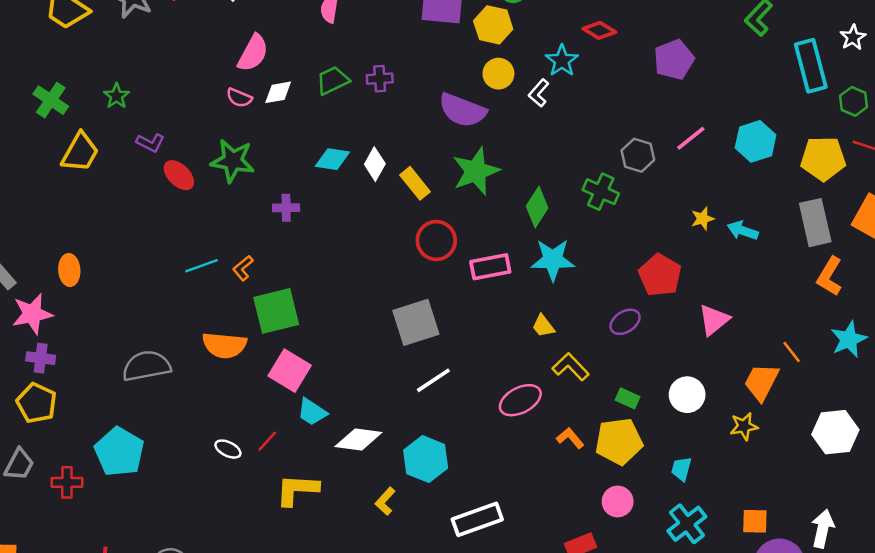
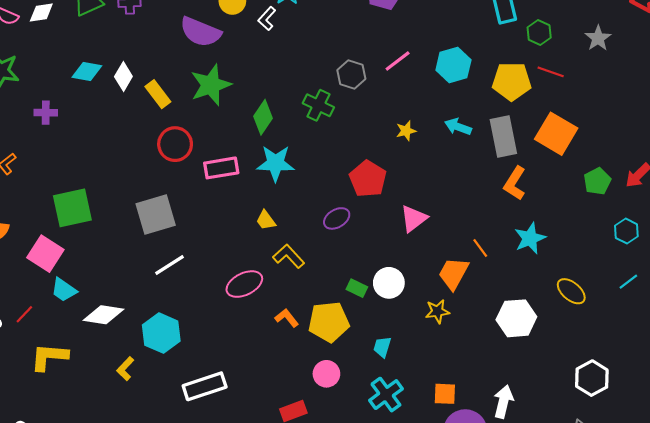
cyan arrow: (743, 231) -> (458, 127), moved
green square: (276, 311) -> (72, 208), moved
green rectangle: (628, 398) -> (357, 288), moved

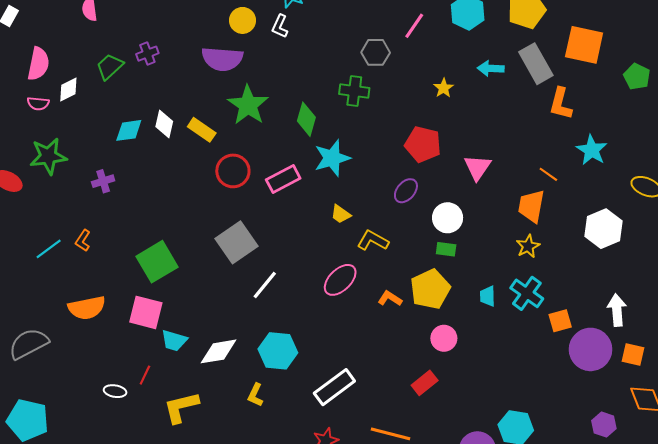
white circle: (389, 283) -> (448, 218), moved
cyan cross: (386, 395) -> (527, 293), moved

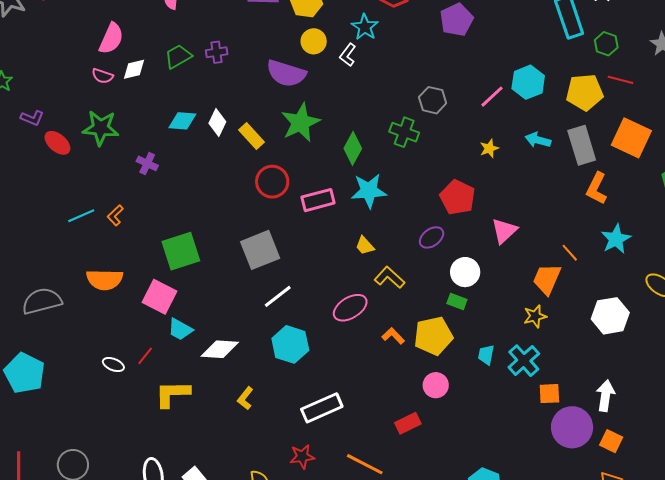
pink line: (414, 26) -> (492, 97), moved
purple cross: (103, 181) -> (147, 163), turned 30
cyan hexagon: (278, 351) -> (290, 344), moved

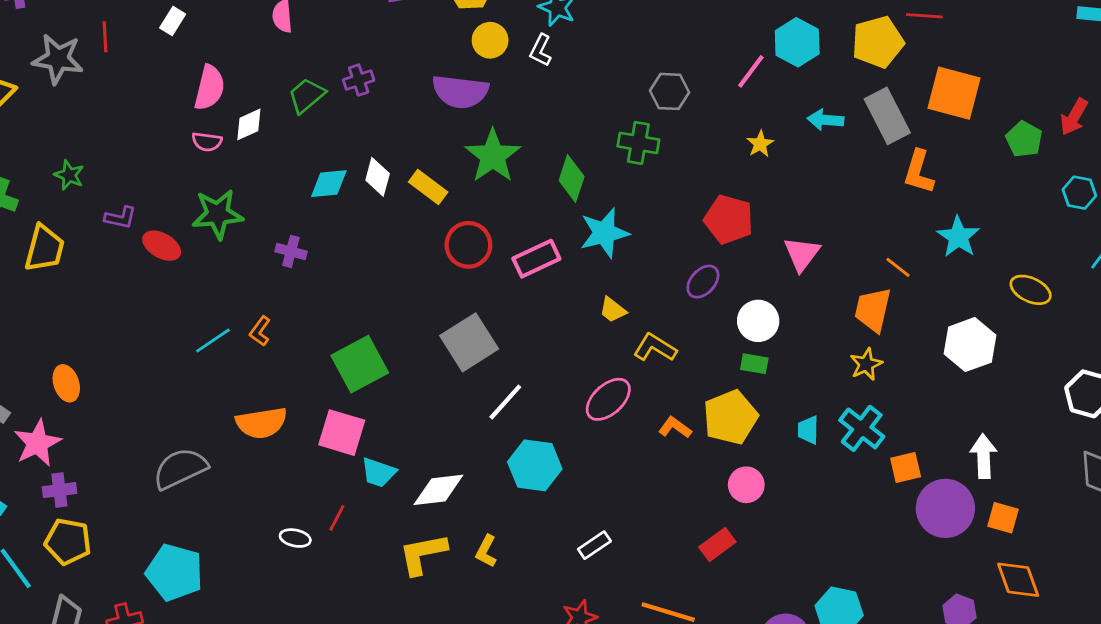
yellow L-shape: (172, 394) -> (423, 554), moved
white rectangle: (322, 408) -> (594, 545), size x0.6

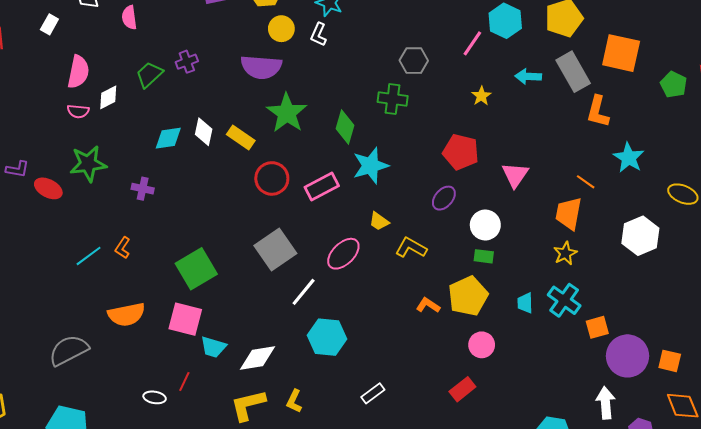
pink ellipse: (608, 399) -> (343, 254), moved
white arrow: (984, 456) -> (606, 403), moved

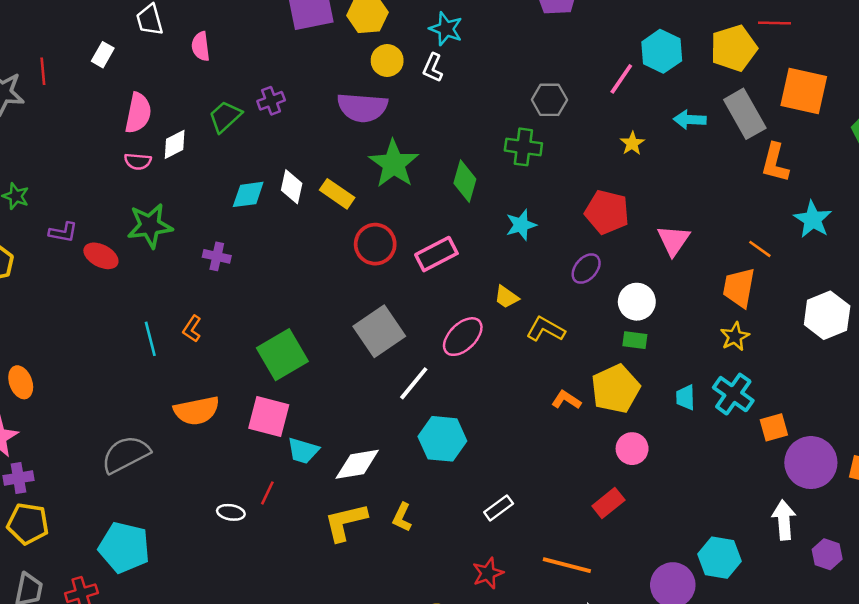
cyan star: (371, 166) -> (521, 225), moved, size x0.7
cyan line: (89, 256) -> (150, 339), turned -68

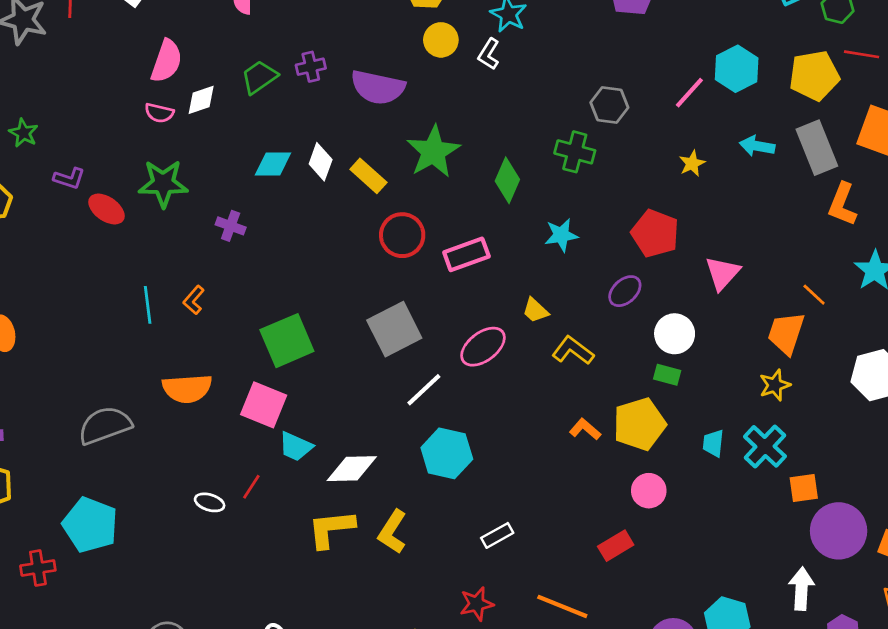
purple semicircle: (362, 107) -> (378, 87), moved
yellow L-shape: (402, 517) -> (392, 532), size x1.4

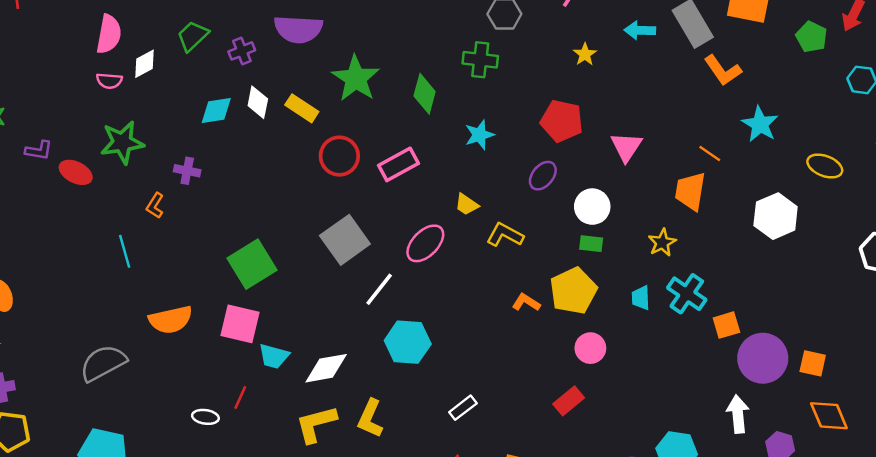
purple cross: (311, 67) -> (242, 51), moved
orange L-shape: (842, 204) -> (723, 70), turned -48
orange L-shape: (194, 300) -> (155, 206), moved
yellow star: (775, 385) -> (662, 243), moved

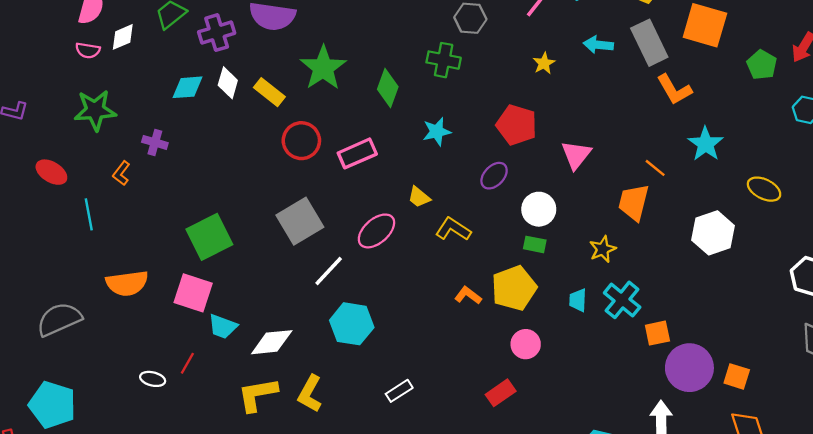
purple cross: (242, 51) -> (217, 33), size x1.4
red ellipse: (76, 172) -> (51, 172), moved

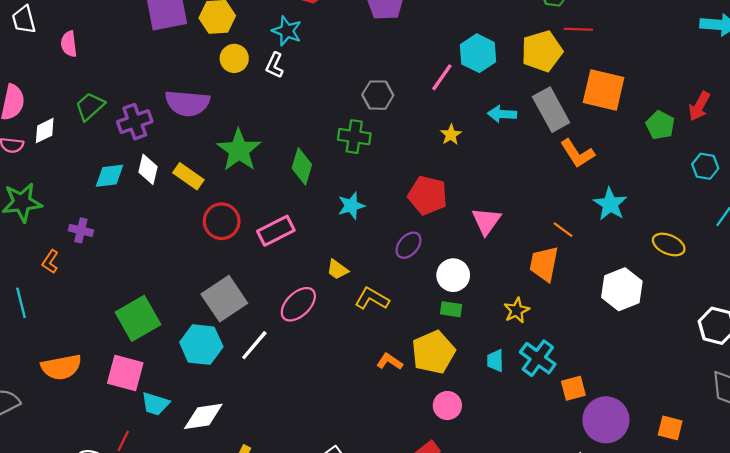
cyan hexagon: (352, 324) -> (201, 345), moved
orange square: (737, 376) -> (670, 428), moved

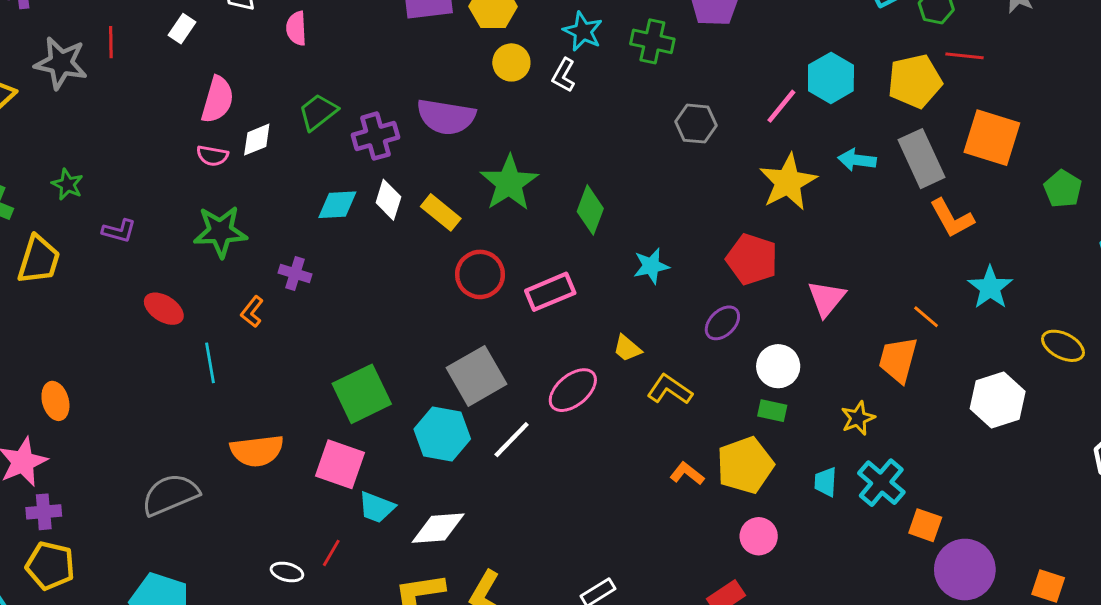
yellow star: (451, 135) -> (788, 182), size x2.0
green cross: (354, 137) -> (652, 41), moved
orange square: (573, 388) -> (925, 525), turned 30

